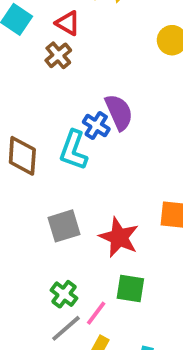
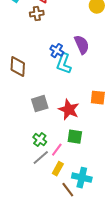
brown cross: (58, 55) -> (37, 14), turned 32
purple semicircle: (119, 112) -> (82, 45), moved
cyan L-shape: (73, 150) -> (64, 64), moved

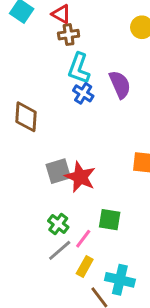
brown cross: (37, 14) -> (69, 35), moved
cyan L-shape: (64, 64) -> (79, 68), moved
red star: (69, 110) -> (80, 177), moved

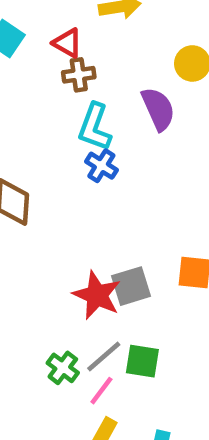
purple semicircle: (120, 85) -> (158, 109), moved
gray square: (58, 171) -> (131, 286), moved
gray line: (60, 250) -> (104, 357), moved

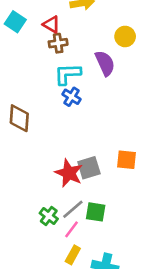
cyan L-shape: (95, 127) -> (67, 74), turned 68

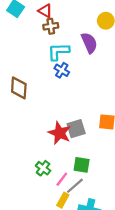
gray line: (73, 209) -> (75, 186), moved

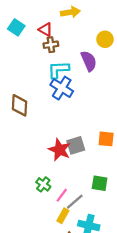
blue cross: (62, 70) -> (62, 88), size x1.5
green square: (82, 165) -> (100, 183), moved

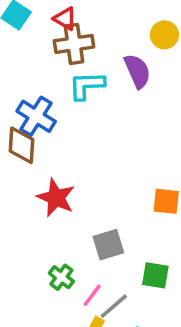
brown cross: (51, 45) -> (74, 44), size x1.5
blue cross: (62, 88) -> (36, 116), moved
gray square: (76, 145) -> (108, 245), moved
red star: (60, 150) -> (56, 198), moved

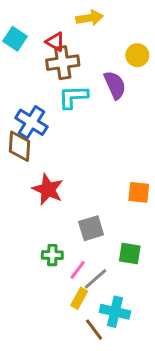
green cross: (61, 277) -> (52, 255), turned -36

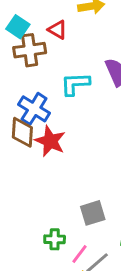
brown cross: (63, 63) -> (30, 50), moved
red star: (48, 189) -> (50, 141), moved

